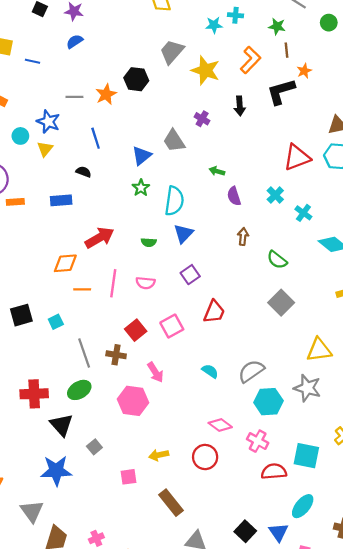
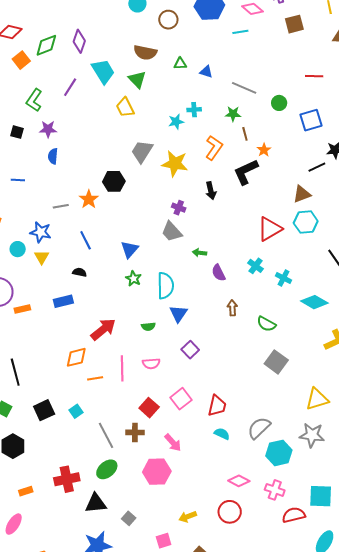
blue semicircle: (75, 41) -> (53, 156), turned -42
gray trapezoid: (174, 141) -> (172, 232), moved
red trapezoid: (214, 312) -> (217, 406), moved
black triangle: (61, 425) -> (96, 503), turned -45

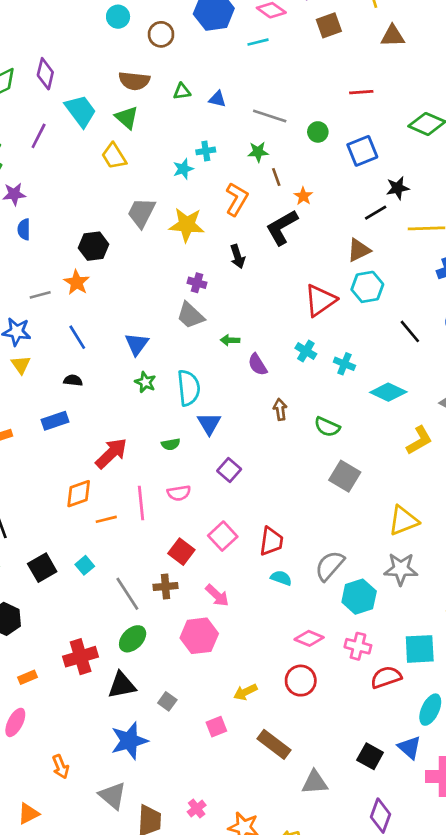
black hexagon: (114, 181) -> (94, 246), moved

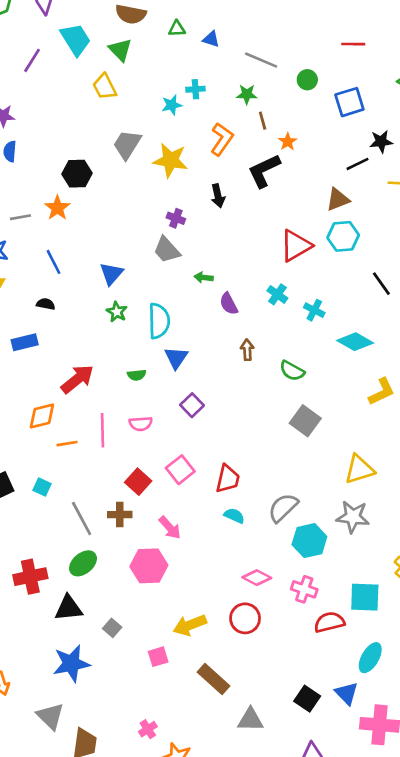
cyan square: (85, 565) -> (42, 487), turned -30
yellow arrow: (245, 692) -> (190, 625), size x1.4
pink cross: (197, 809) -> (148, 729), moved

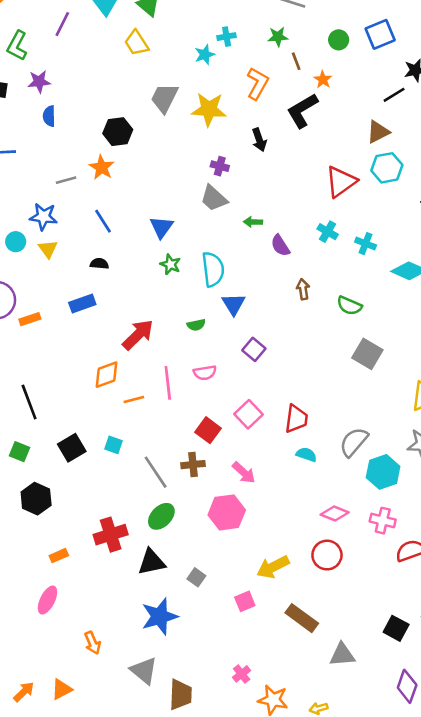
green circle: (307, 80) -> (339, 40), moved

